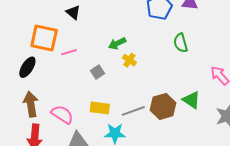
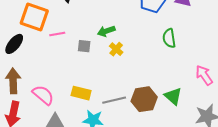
gray square: (97, 72) -> (84, 46), moved, turned 32

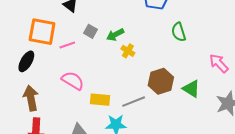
gray square: (84, 46) -> (91, 31), moved, turned 32
pink semicircle: (43, 95) -> (73, 81), moved
brown hexagon: (144, 99) -> (161, 81), moved

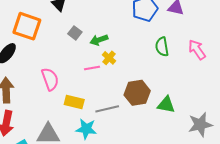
pink line: (67, 45) -> (92, 68), moved
pink arrow: (219, 63) -> (197, 50), moved
pink semicircle: (73, 81) -> (50, 79), turned 30
green triangle: (191, 89) -> (166, 105), turned -30

